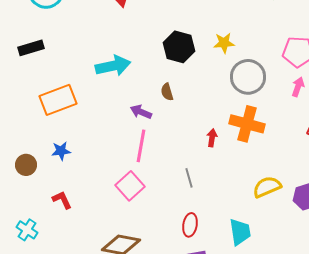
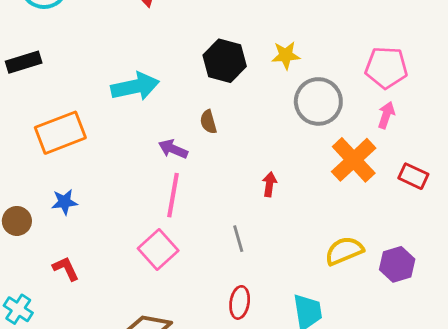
orange cross: (247, 124) -> (354, 160), moved, turned 32

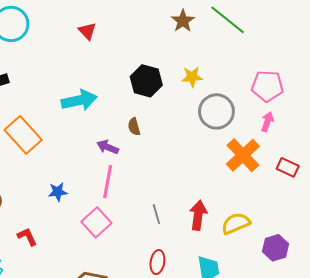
orange rectangle: (60, 133) -> (23, 135), turned 69
red arrow: (269, 184) -> (198, 215), moved, size x1.6
blue star: (64, 202) -> (58, 192), moved
purple hexagon: (397, 264) -> (275, 248), moved

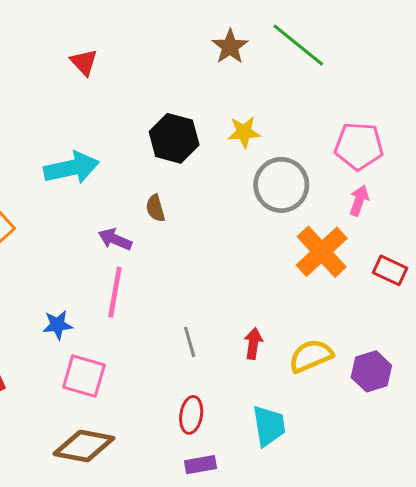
blue star: (58, 192) -> (57, 325), moved
red arrow: (198, 215) -> (253, 343), size x0.7
pink square: (96, 222) -> (84, 376), moved, turned -32
purple hexagon: (275, 248) -> (371, 371), moved

